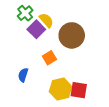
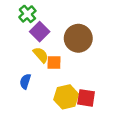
yellow semicircle: (46, 20) -> (41, 55), moved
orange square: (49, 58) -> (54, 63), turned 32

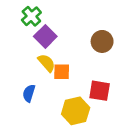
brown circle: (78, 38) -> (102, 41), moved, size x0.7
red square: (86, 98) -> (100, 91), moved

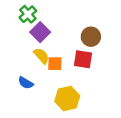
red square: (100, 91) -> (83, 59), moved
blue semicircle: (29, 93) -> (26, 83), turned -77

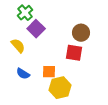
yellow semicircle: (41, 56) -> (18, 46), moved
orange square: (55, 64) -> (49, 72), moved

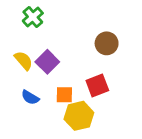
purple square: (36, 29) -> (47, 62), moved
red square: (74, 53) -> (97, 86), moved, turned -30

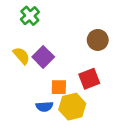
blue semicircle: (30, 97) -> (44, 107), moved, turned -35

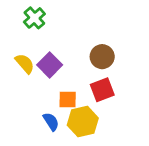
brown circle: (98, 40) -> (102, 57), moved
blue semicircle: (44, 107) -> (51, 122), turned -119

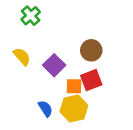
purple square: (50, 65) -> (54, 65), moved
orange square: (68, 99) -> (74, 86), moved

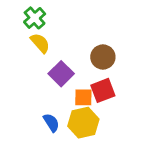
yellow semicircle: (22, 57) -> (40, 43), moved

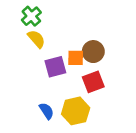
purple square: (61, 74) -> (55, 67), turned 30
orange square: (83, 97) -> (76, 58), moved

